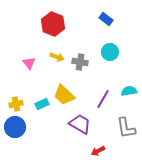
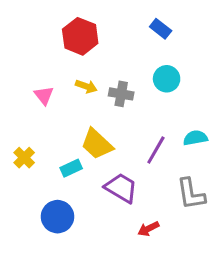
yellow cross: (16, 104) -> (24, 158), turned -32
cyan rectangle: (42, 104) -> (71, 168), moved
blue circle: (15, 127) -> (58, 217), moved

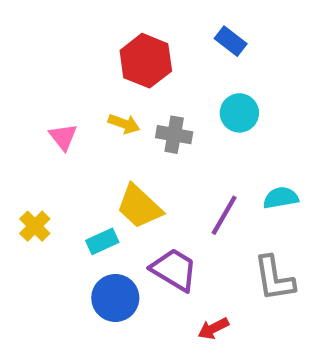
red hexagon: (80, 36) -> (146, 61), moved
blue circle: (58, 217) -> (115, 298), moved

